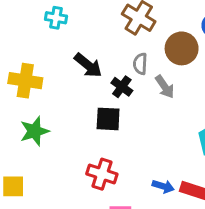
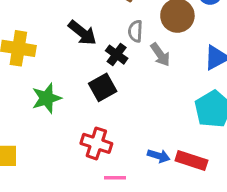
black square: (108, 119) -> (103, 87), turned -32
green star: (35, 131) -> (46, 98), moved

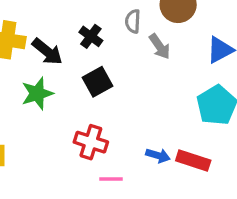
black arrow: (82, 33) -> (47, 52), moved
black cross: (117, 55) -> (91, 36), moved

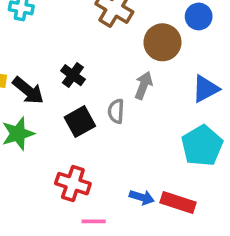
gray semicircle: (133, 21) -> (116, 111), moved
gray arrow: (160, 46) -> (144, 85), turned -124

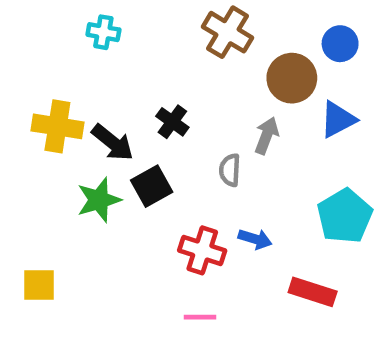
blue triangle: (206, 89) -> (338, 119), moved
black square: (80, 122) -> (152, 186), moved
red cross: (73, 184) -> (202, 250), moved
blue arrow: (142, 197) -> (255, 239), moved

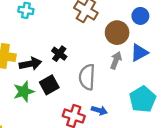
gray arrow: (267, 136) -> (116, 60), moved
black arrow: (113, 142) -> (30, 64), turned -50
gray semicircle: (230, 170) -> (87, 77), size x1.6

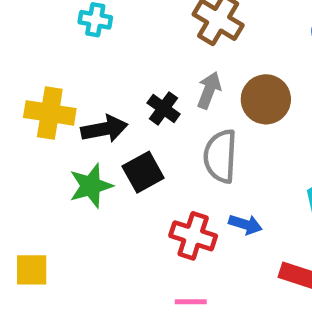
brown circle: (117, 33) -> (266, 99), moved
gray arrow: (116, 60) -> (209, 90), moved

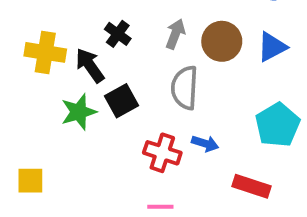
black cross: (164, 108) -> (118, 34), moved
black arrow: (104, 129) -> (90, 65), turned -114

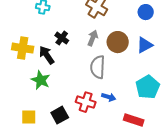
black square: (121, 101) -> (60, 115), moved
green star: (79, 112) -> (41, 80), turned -30
yellow square: (30, 181) -> (29, 117), moved

